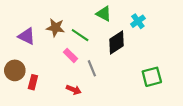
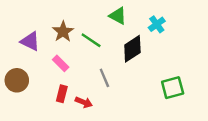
brown star: (55, 28) -> (63, 32), turned 30
pink rectangle: (70, 55) -> (61, 63), moved
red rectangle: (33, 82) -> (62, 94), moved

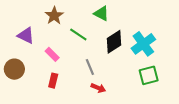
cyan cross: (157, 24) -> (143, 44), moved, size x1.6
brown star: (63, 32) -> (54, 16), moved
red arrow: (84, 102) -> (98, 88), moved

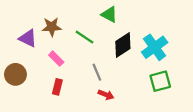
brown star: (54, 16) -> (52, 27), moved, turned 30

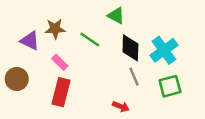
black diamond: (123, 45) -> (130, 48), turned -55
gray line: (97, 72) -> (134, 77), moved
red rectangle: (57, 87) -> (61, 92), size x1.6
red arrow: (106, 95) -> (121, 107), moved

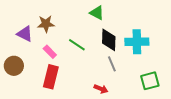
green line: (90, 39) -> (77, 45), moved
cyan cross: (164, 50) -> (137, 42), turned 35
green square: (170, 86) -> (150, 81), moved

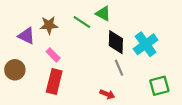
cyan cross: (137, 42) -> (146, 44), turned -35
green line: (77, 45) -> (82, 22), moved

